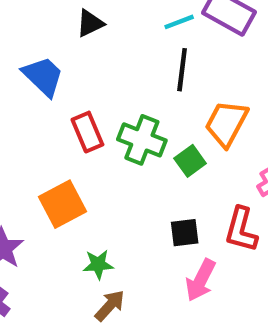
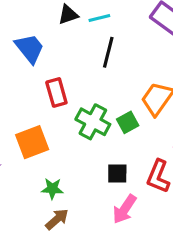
cyan line: (179, 22) -> (99, 18), moved
black line: (182, 70) -> (108, 52), moved
green cross: (142, 140) -> (93, 122), moved

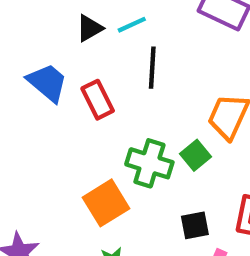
red rectangle: (56, 92) -> (98, 100), moved
orange square: (32, 142) -> (106, 203), moved

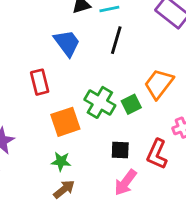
blue trapezoid: (47, 83) -> (67, 43), moved
red rectangle: (98, 100) -> (40, 82), moved

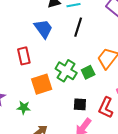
green star: (61, 161) -> (24, 108), moved

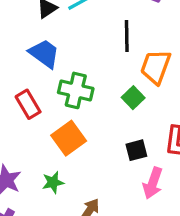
black line: (78, 27) -> (127, 36), moved
green cross: (66, 71) -> (76, 90), moved

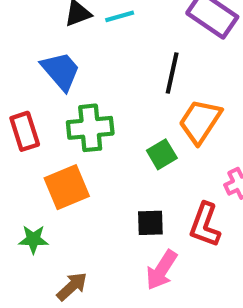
green cross: (76, 90) -> (90, 128), turned -32

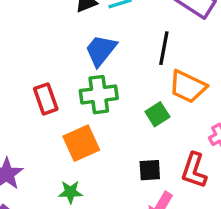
blue trapezoid: (61, 71) -> (101, 50), moved, turned -99
orange trapezoid: (200, 121) -> (188, 87), turned -96
green star: (33, 239) -> (70, 192), moved

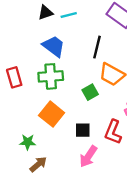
blue trapezoid: (101, 50) -> (54, 46), turned 85
orange square: (81, 143) -> (52, 114), moved, turned -30

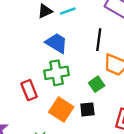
red rectangle: (14, 77) -> (29, 90), moved
black square: (83, 130) -> (87, 109), moved

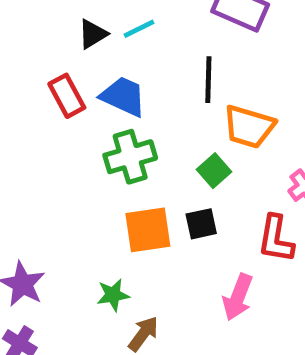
red rectangle: (29, 90) -> (67, 96), moved
orange square: (61, 109) -> (148, 230), turned -35

